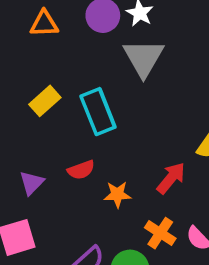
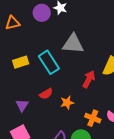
gray triangle: (143, 58) -> (73, 44), moved, turned -45
yellow rectangle: (45, 101) -> (21, 62), turned 35
red arrow: (171, 178) -> (89, 79), moved

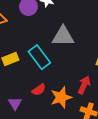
red arrow: (89, 79) -> (84, 85), moved
orange star: (67, 103) -> (61, 97), size x1.5

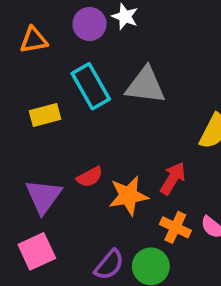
cyan rectangle: (39, 57) -> (91, 86), moved
purple triangle: (15, 103) -> (43, 196), size x1.5

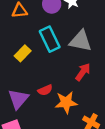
yellow rectangle: (45, 115) -> (23, 53), turned -35
red arrow: (173, 178) -> (83, 72), moved

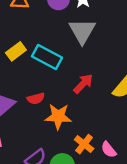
cyan rectangle: (50, 39) -> (47, 57), moved, turned -45
gray triangle: (81, 41) -> (82, 31), moved, turned 40

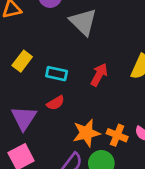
cyan rectangle: (47, 57) -> (57, 74), moved, size x0.7
orange star: (58, 116) -> (86, 133), moved

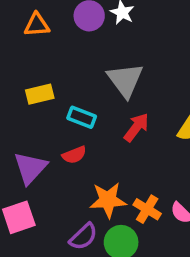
gray triangle: (83, 22) -> (125, 80), moved
yellow rectangle: (22, 61) -> (40, 94), turned 30

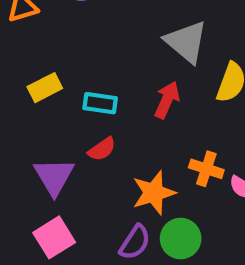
gray triangle: (125, 80) -> (186, 42), moved
orange cross: (147, 209) -> (206, 169), moved

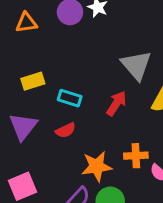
orange cross: (206, 169) -> (136, 156), turned -30
purple triangle: (54, 176) -> (23, 126), moved

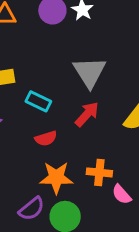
gray triangle: (136, 65) -> (90, 72), moved
red semicircle: (66, 130) -> (46, 138), moved

